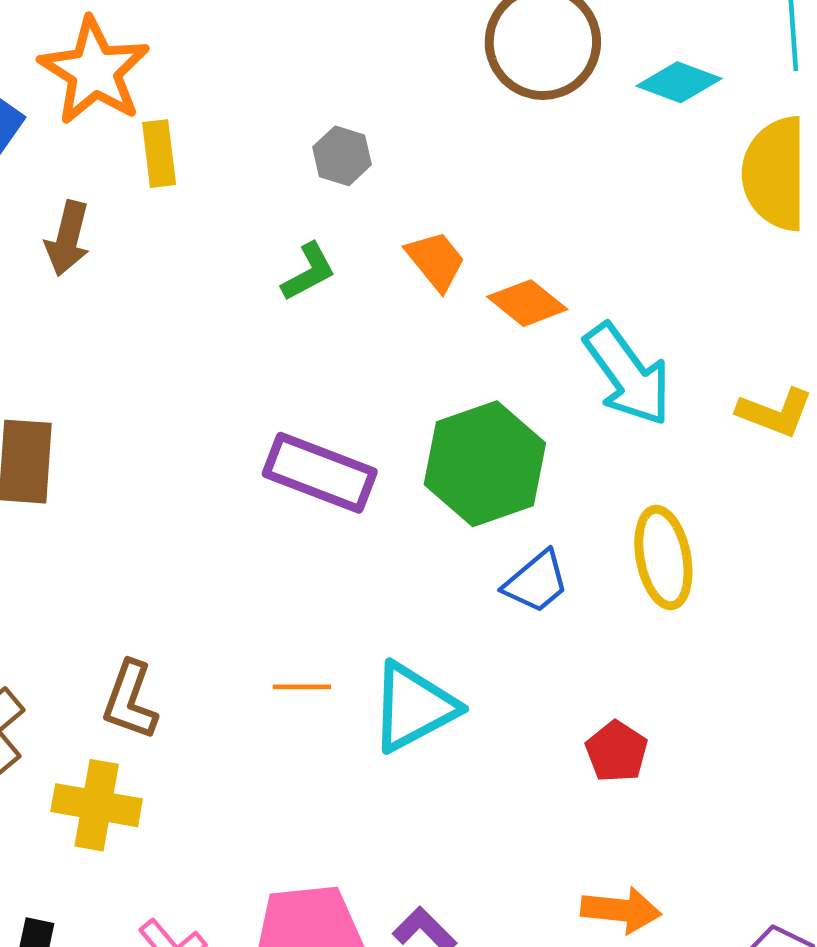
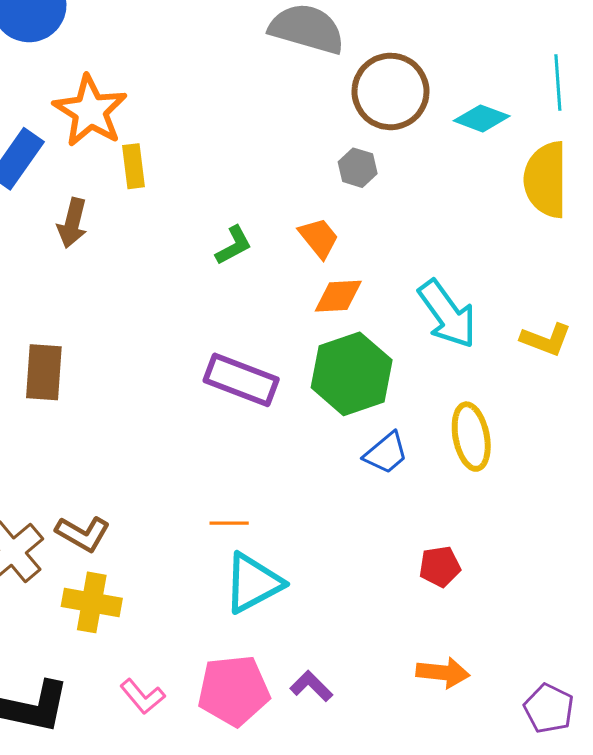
gray hexagon: (342, 156) -> (358, 168), moved
orange diamond: (527, 303) -> (338, 296), moved, turned -42
brown L-shape: (130, 700) -> (83, 534), moved, turned -80
cyan triangle: (413, 707) -> (253, 583), moved
red pentagon: (617, 752) -> (440, 567), turned 30

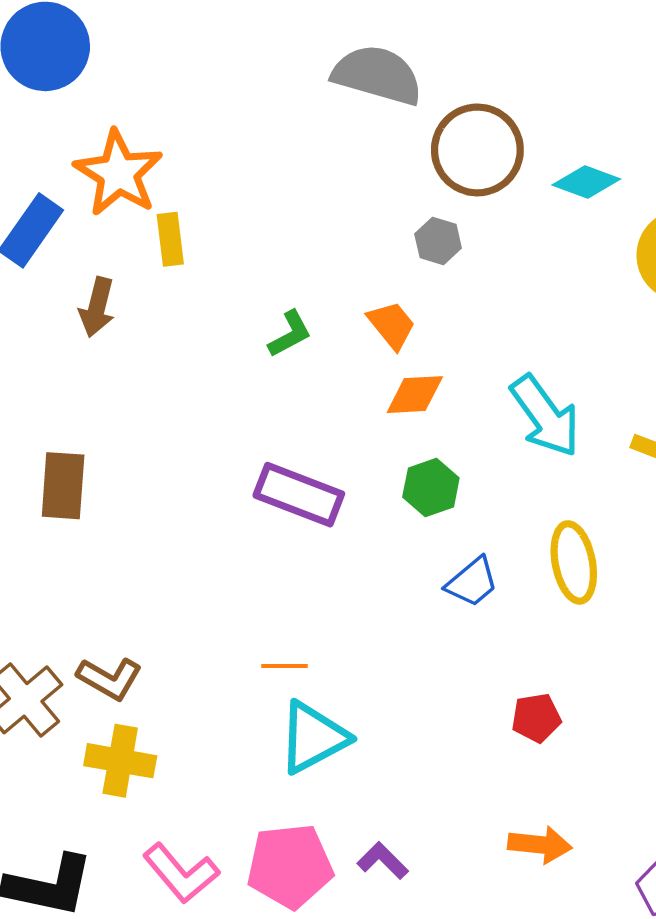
green hexagon: (352, 374) -> (431, 487), size x0.6
pink L-shape: (143, 697) -> (181, 873), size x1.4

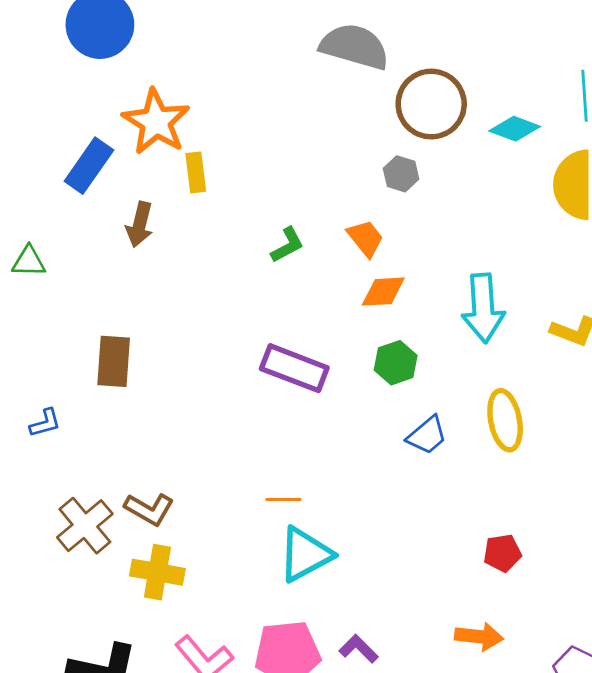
cyan arrow: (545, 416) -> (483, 308), turned 32
red pentagon: (536, 718) -> (502, 553), moved

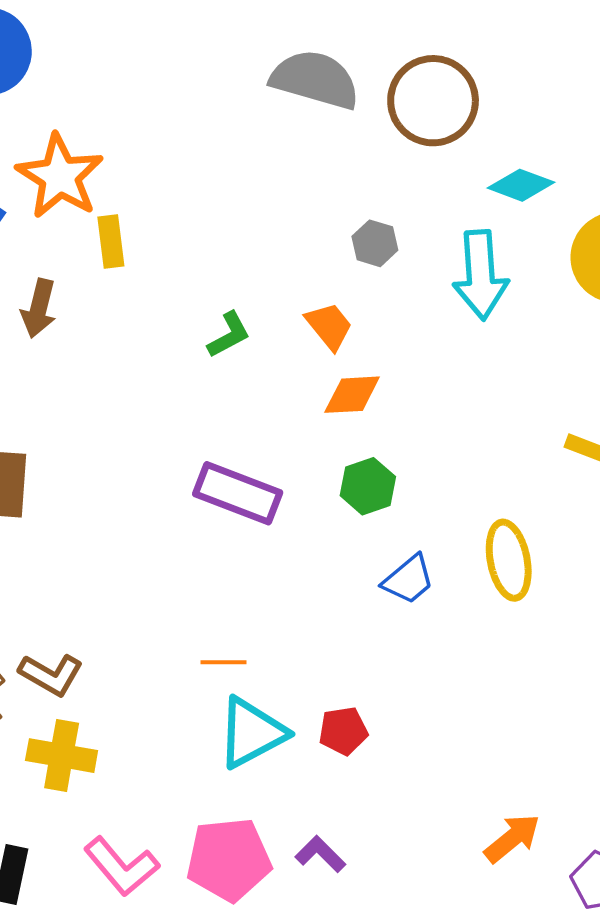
brown circle: (431, 104) -> (433, 101), moved
cyan arrow: (483, 308) -> (481, 275), moved
red pentagon: (502, 553) -> (343, 731), moved
orange arrow: (479, 636) -> (512, 838), moved, turned -45

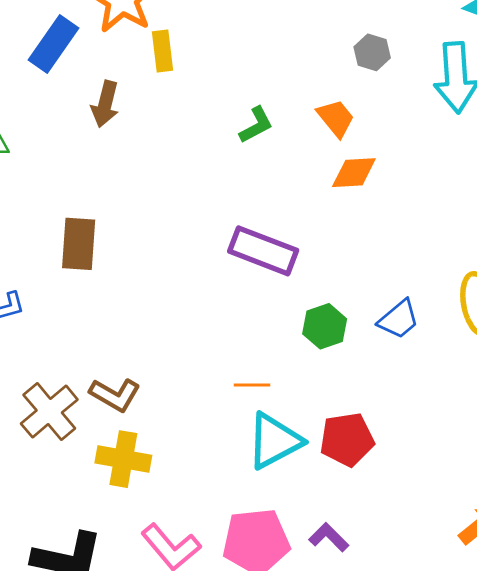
green hexagon: (368, 486) -> (325, 326), moved
red pentagon: (343, 731) -> (347, 439), size x1.4

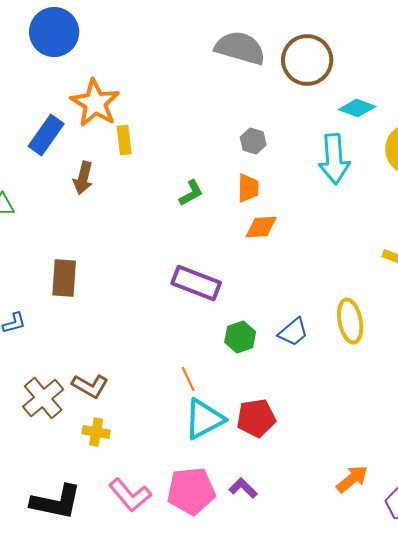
gray hexagon: (372, 52) -> (253, 141), moved
orange trapezoid: (336, 118) -> (248, 188), turned 40
orange line: (252, 385) -> (188, 379), turned 65
yellow cross: (123, 459) -> (96, 432), size x0.7

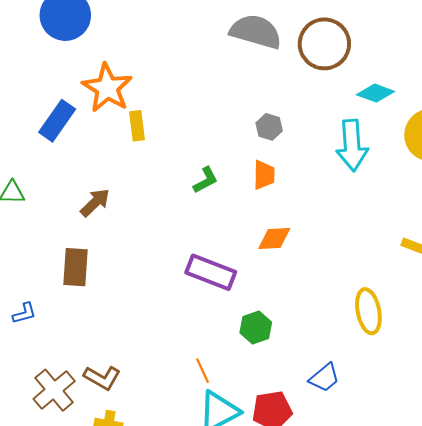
brown arrow: (83, 178) -> (95, 203), moved, turned -148
orange diamond: (261, 227) -> (274, 238), moved
blue trapezoid: (293, 332) -> (324, 378), moved

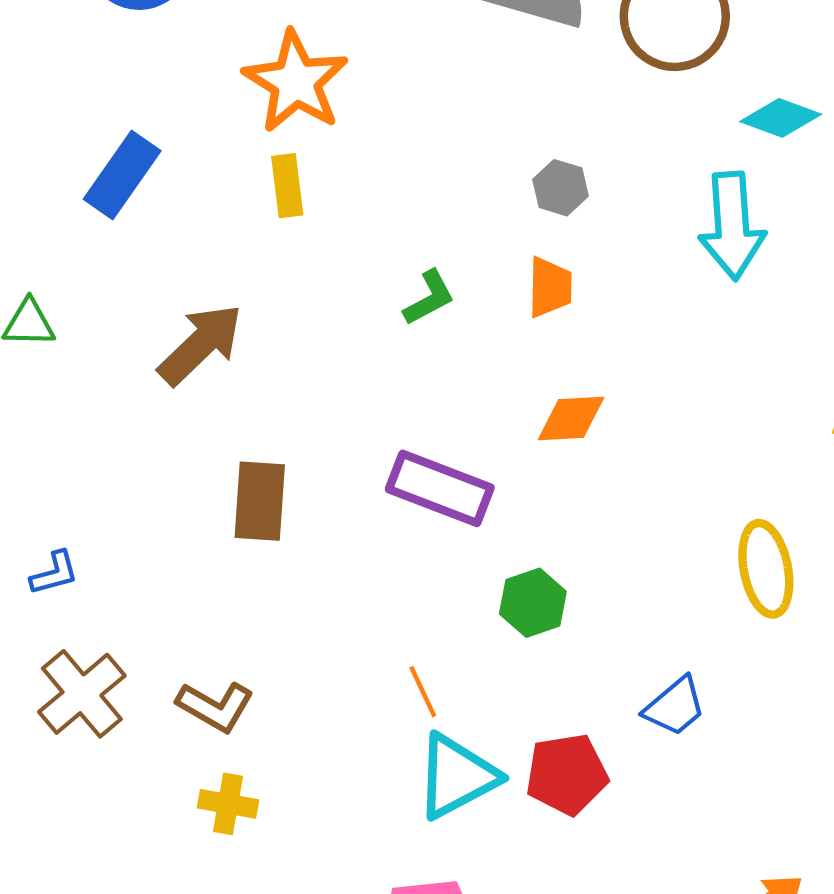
orange star: (107, 88) -> (296, 82), moved
brown arrow: (95, 203) -> (200, 344), size x1.4
brown rectangle: (76, 267) -> (260, 501), moved
brown cross: (54, 390) -> (82, 694), moved

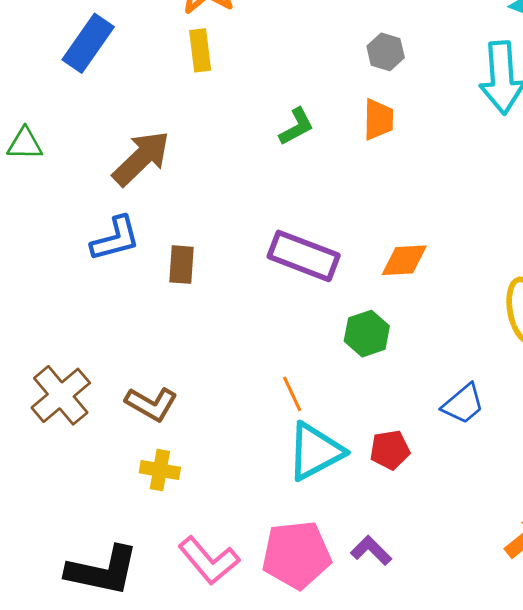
orange diamond: (571, 419) -> (404, 260), moved
brown rectangle: (260, 501) -> (181, 265), size x0.7
blue L-shape: (54, 573) -> (115, 239), moved, size x1.5
red pentagon: (567, 774) -> (390, 450), size x0.7

